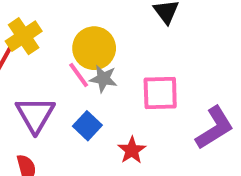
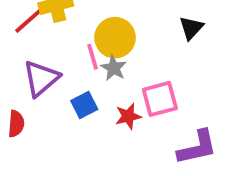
pink square: (160, 93) -> (160, 99), turned -33
red star: (132, 150) -> (128, 116), moved

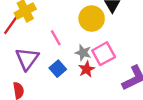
yellow circle: (115, 38) -> (92, 19), moved
gray star: (114, 68) -> (83, 53), moved

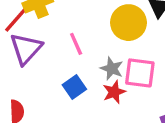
pink square: (104, 54) -> (140, 73), turned 30
purple triangle: (27, 59) -> (26, 49), moved

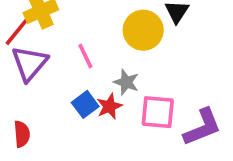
pink square: (140, 73) -> (158, 112), moved
red star: (114, 92) -> (109, 106), moved

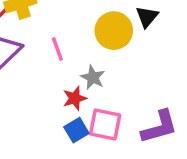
blue square: (85, 104) -> (76, 130), moved
pink square: (158, 112) -> (105, 125), moved

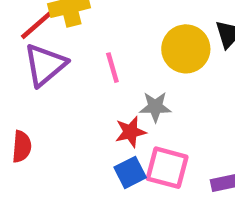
gray star: (93, 77) -> (155, 107), turned -30

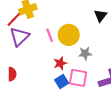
yellow circle: (186, 49) -> (69, 35), moved
gray star: (155, 107) -> (85, 53), moved

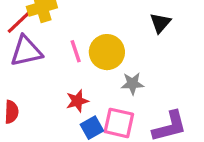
purple triangle: (19, 37) -> (26, 51), turned 30
red star: (60, 63) -> (77, 101), moved

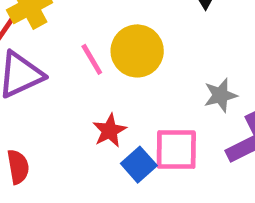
gray star: (132, 84) -> (220, 95), moved

